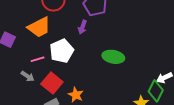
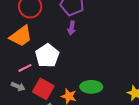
purple arrow: (82, 27) -> (72, 28), moved
green ellipse: (113, 57) -> (91, 87), moved

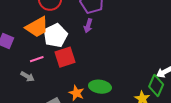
white pentagon: (47, 56) -> (55, 35), moved
red square: (43, 89) -> (65, 57), moved, turned 35

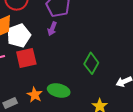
green diamond: (156, 86) -> (91, 63), moved

